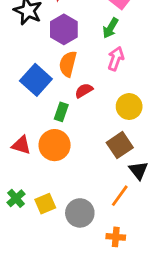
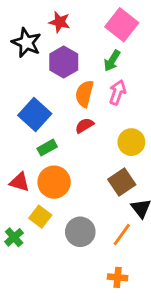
orange semicircle: (68, 64) -> (84, 94), moved
green rectangle: (61, 112) -> (47, 148), moved, turned 42
yellow square: (45, 204) -> (40, 217), moved, turned -30
gray circle: (80, 213) -> (80, 232), moved

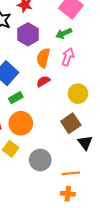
green arrow: (112, 61) -> (64, 33), turned 35
orange line: (122, 235) -> (71, 173), moved, turned 48

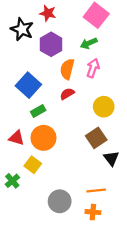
gray circle: (40, 160) -> (60, 201), moved

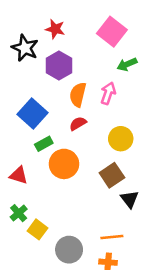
green arrow: (89, 43) -> (127, 64), moved
orange circle: (44, 138) -> (64, 164), moved
yellow square: (33, 165) -> (38, 229), moved
green cross: (12, 181) -> (19, 213), moved

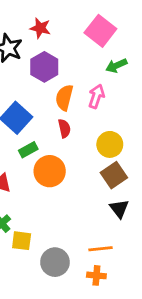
red semicircle: (78, 124) -> (64, 128), turned 108
brown square: (112, 175) -> (114, 175), moved
yellow square: (38, 229) -> (22, 241), turned -30

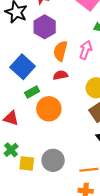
red semicircle: (64, 128) -> (60, 75), turned -88
gray circle: (55, 262) -> (53, 160), moved

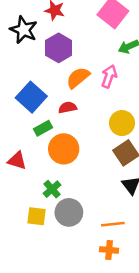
orange semicircle: (60, 51) -> (78, 78), turned 36
red semicircle: (60, 75) -> (68, 107), moved
green cross: (11, 150) -> (52, 189), moved

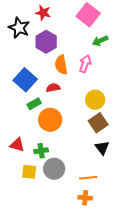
orange semicircle: (78, 78) -> (61, 65), turned -60
red triangle: (17, 161) -> (17, 145), moved
green cross: (52, 189) -> (41, 151), turned 32

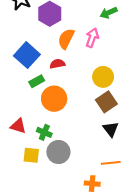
orange semicircle: (61, 65) -> (66, 39), turned 36
green cross: (41, 151) -> (44, 132), turned 32
orange line: (88, 178) -> (111, 163), moved

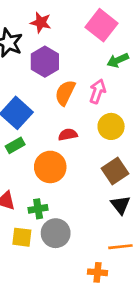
red semicircle: (57, 64) -> (68, 135), moved
yellow circle: (103, 77) -> (111, 126), moved
green rectangle: (37, 81) -> (15, 145), moved
green cross: (44, 132) -> (38, 209), turned -32

